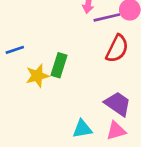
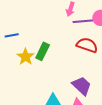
red semicircle: (117, 49) -> (87, 45), turned -105
yellow star: (37, 76) -> (26, 57), turned -30

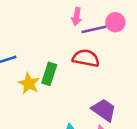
red semicircle: (87, 45) -> (86, 58), moved

